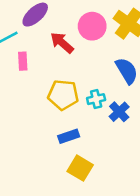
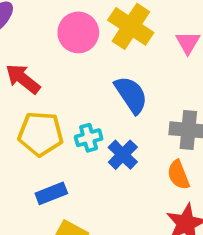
red arrow: (62, 43) -> (23, 79), moved

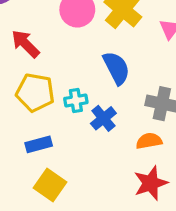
orange semicircle: (178, 175) -> (149, 141), turned 95

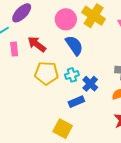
blue semicircle: (116, 68) -> (74, 45), moved
blue rectangle: (39, 144) -> (76, 102), moved

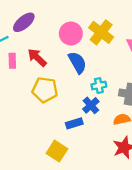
cyan cross: (72, 75) -> (99, 86), moved

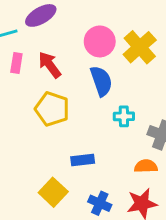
blue cross: (91, 105) -> (100, 203), moved, turned -35

